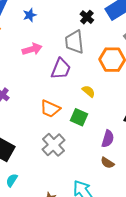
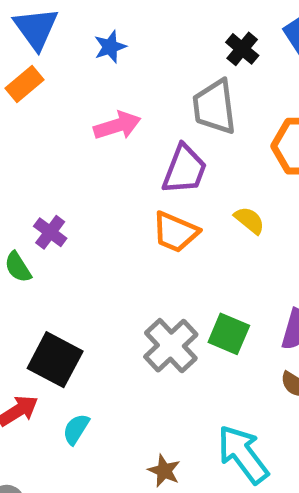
orange trapezoid: (50, 109) -> (175, 232), moved
green square: (79, 117) -> (229, 334), moved

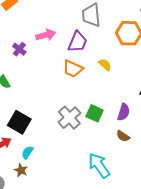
pink arrow: (117, 126) -> (46, 35), moved
purple cross: (50, 232) -> (19, 49), moved
brown star: (164, 471) -> (21, 170), moved

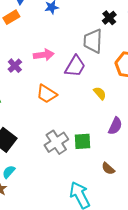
orange trapezoid: (73, 69) -> (47, 94), moved
purple semicircle: (124, 112) -> (115, 126), moved
green square: (95, 113) -> (82, 141), turned -36

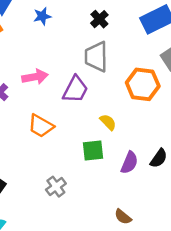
black cross: (109, 18) -> (99, 19), moved
green square: (82, 141) -> (93, 150), moved
gray cross: (56, 142) -> (56, 187), size x0.7

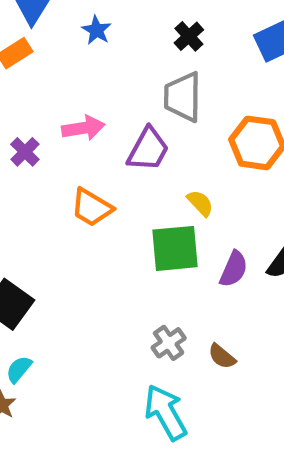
blue star: (42, 16) -> (96, 30), turned -30
green square: (93, 150) -> (175, 248), size x1.4
gray cross: (56, 187) -> (169, 343), moved

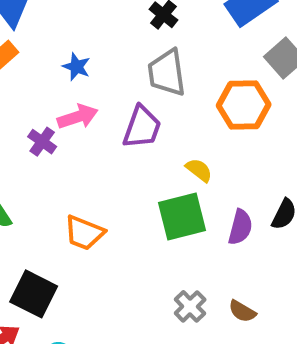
blue star: (96, 30) -> (76, 67), moved
purple cross: (25, 152) -> (42, 142), moved
orange trapezoid: (92, 207) -> (84, 233), moved

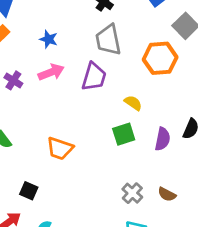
purple cross: (42, 142) -> (13, 80), moved
green square: (182, 216) -> (124, 134), size x0.7
black square: (34, 294) -> (29, 191), size x0.6

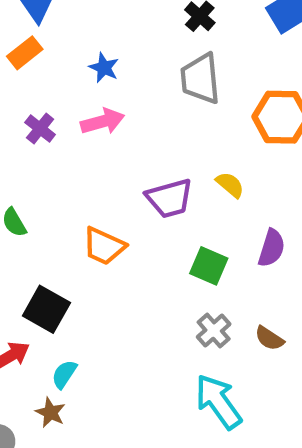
purple trapezoid: (94, 77) -> (170, 198), moved, turned 52
green square: (124, 134) -> (209, 266), moved, turned 35
black square: (29, 191) -> (46, 309), size x1.5

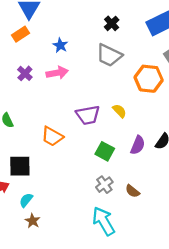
gray trapezoid: (200, 79) -> (109, 55), turned -64
black square: (46, 309) -> (20, 166), turned -35
brown star: (50, 413) -> (33, 221), moved

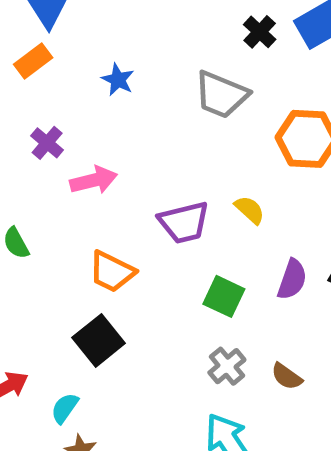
black cross: (112, 23) -> (260, 32), moved
pink arrow: (57, 73) -> (94, 180), moved
black square: (20, 166) -> (99, 340), moved, turned -35

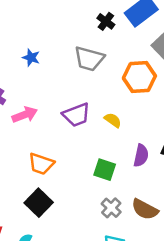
purple trapezoid: (184, 222) -> (76, 115), moved
brown semicircle: (287, 376) -> (145, 209), size x1.5

